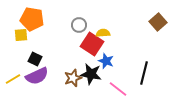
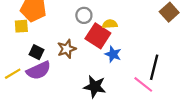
black star: (91, 74) -> (95, 87), moved
brown star: (73, 78) -> (67, 49), moved
pink line: (118, 89) -> (143, 84), moved

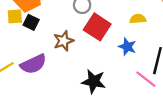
yellow semicircle: (110, 24) -> (138, 19), moved
black square: (36, 52) -> (31, 22), moved
blue star: (113, 54) -> (127, 47), moved

